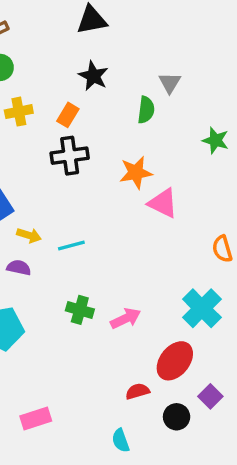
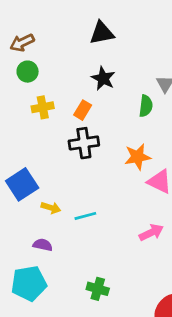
purple semicircle: (19, 268) -> (43, 245), moved
green cross: (80, 310) -> (98, 289), moved
pink arrow: (126, 318) -> (151, 232), moved

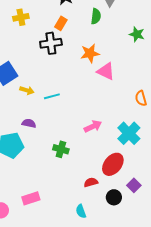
orange rectangle: (83, 110) -> (61, 23), moved
pink arrow: (151, 232) -> (93, 126), moved
purple semicircle: (43, 245) -> (29, 123), moved

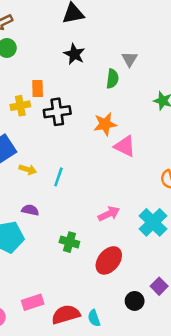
yellow cross: (21, 17) -> (20, 106), moved
orange rectangle: (61, 23) -> (38, 89), moved, turned -32
cyan line: (52, 96) -> (58, 177), turned -56
red ellipse: (113, 164) -> (109, 260), moved
red semicircle: (91, 182) -> (66, 314), moved, size x1.6

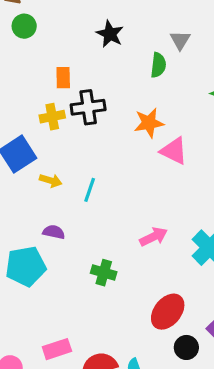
yellow cross: (20, 106) -> (52, 117), moved
red ellipse: (109, 260) -> (168, 312), moved

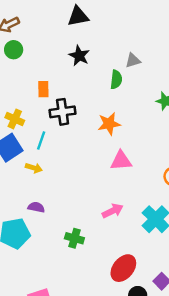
gray triangle: (180, 40) -> (133, 60), turned 42
yellow cross: (52, 117) -> (15, 119), moved, turned 36
pink triangle: (174, 151) -> (121, 161), moved, turned -30
cyan line: (90, 190) -> (41, 140), moved

